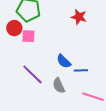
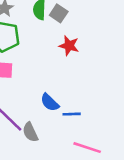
gray semicircle: (59, 86) -> (30, 132), moved

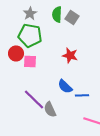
red star: (69, 46) -> (70, 55), moved

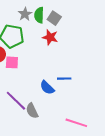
gray star: (30, 13) -> (25, 14), moved
red star: (70, 55) -> (50, 37), moved
blue line: (82, 95) -> (64, 79), moved

